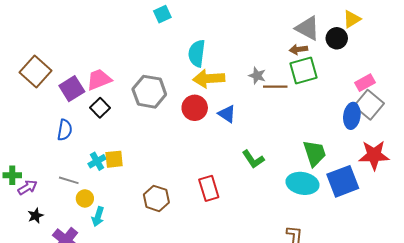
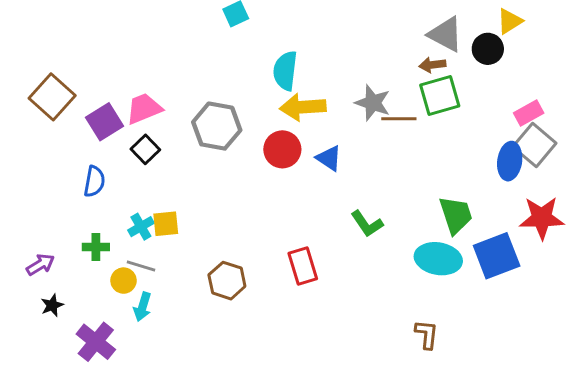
gray star: (257, 76) -> (373, 103), size x1.4
green cross: (12, 175) -> (96, 247), moved
gray line: (69, 180) -> (141, 266), moved

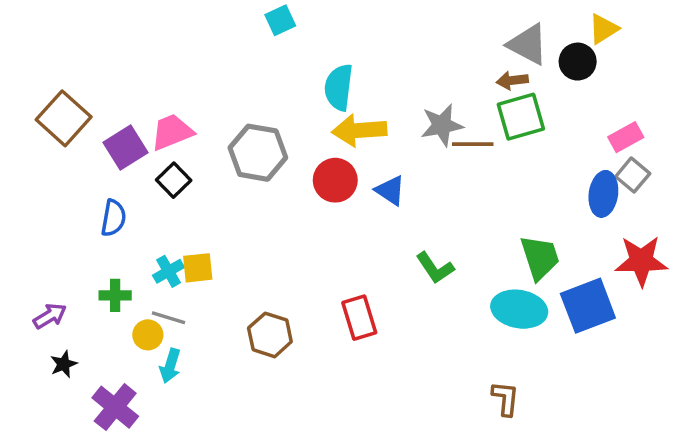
gray star: (373, 103) -> (442, 125), turned -30
gray square: (534, 145) -> (633, 175), size x0.7

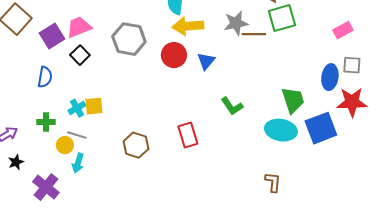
gray square: (633, 175) -> (352, 65), moved, turned -36
blue triangle: (390, 190) -> (206, 61), turned 36
blue ellipse: (603, 194) -> (330, 77), moved

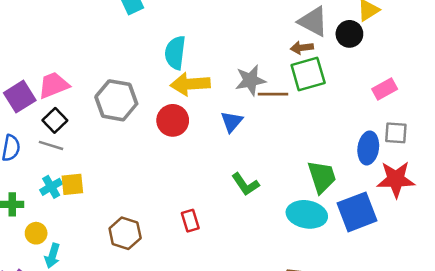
blue triangle: (206, 61) -> (232, 122), moved
gray line: (77, 135) -> (51, 145), moved
red rectangle: (188, 135) -> (190, 221), size x0.7

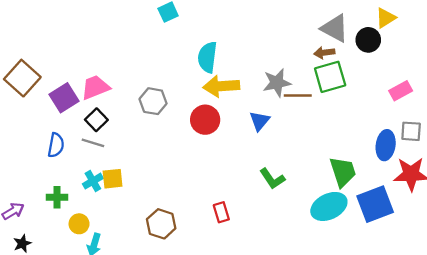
gray hexagon: (116, 100) -> (153, 101), size x0.7
cyan ellipse: (307, 214) -> (329, 206), turned -36

